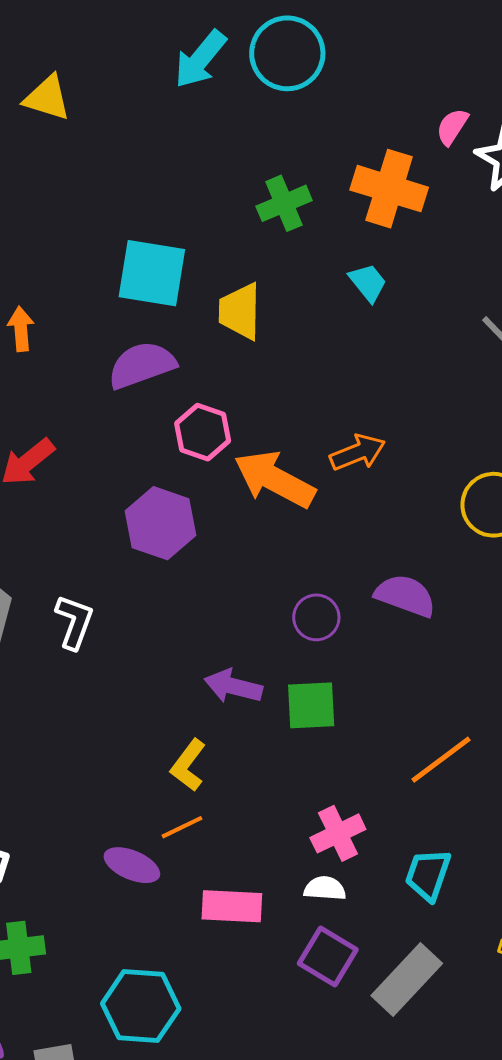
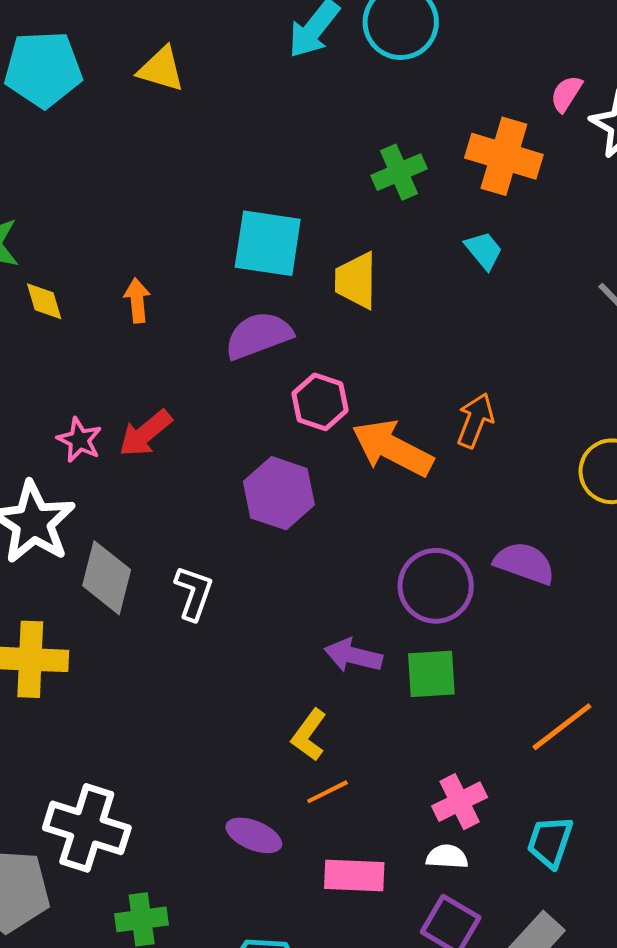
orange arrow: (358, 452) -> (475, 420), turned -46
purple circle: (316, 617) -> (436, 586), size x1.6
orange line: (182, 827) -> (327, 792), moved

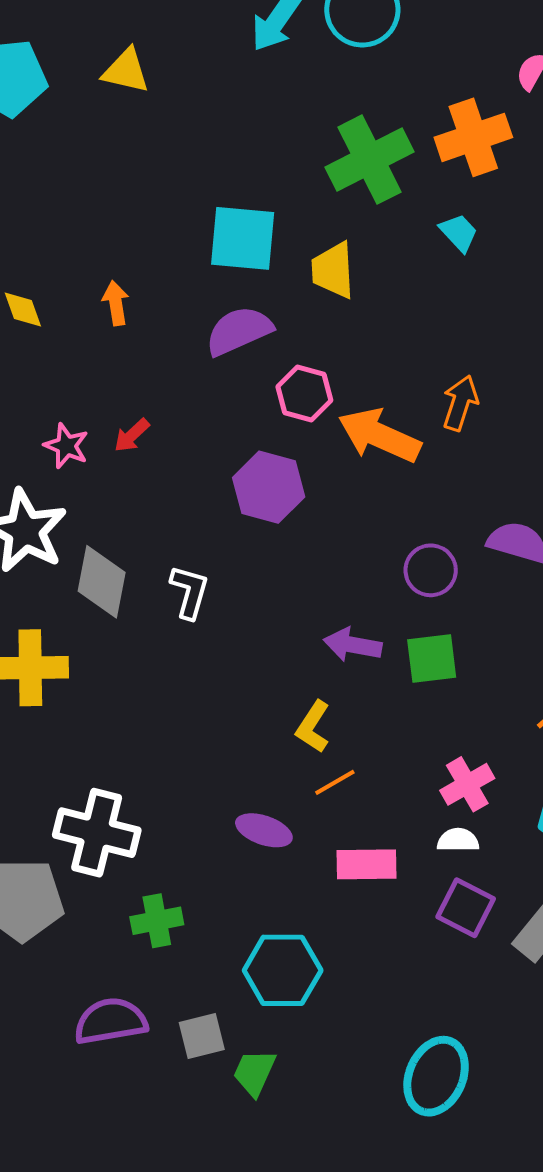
orange cross: (504, 156) -> (473, 137), turned -32
green cross: (399, 172) -> (370, 160), size x1.6
red arrow: (145, 433) -> (132, 435), size x0.7
purple circle: (436, 586) -> (431, 570), size x0.7

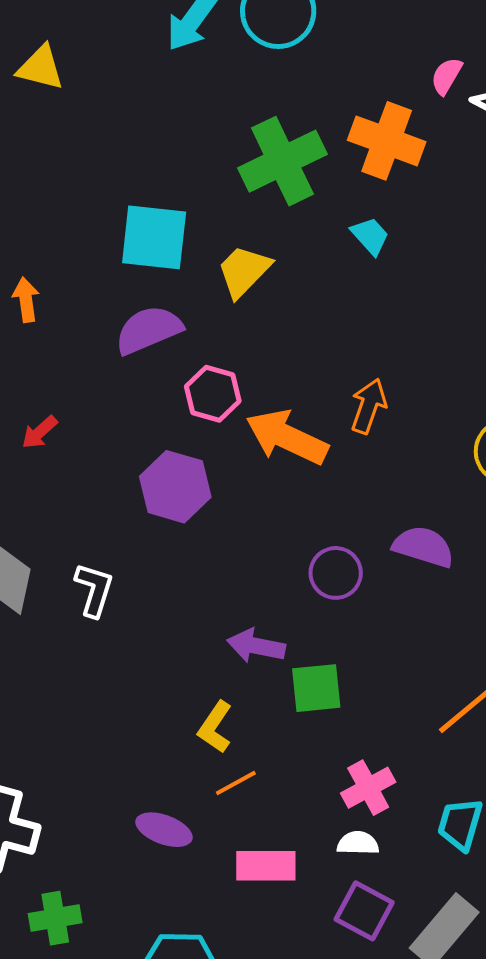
orange cross: (473, 137) -> (387, 141), turned 38
yellow trapezoid: (333, 270) -> (244, 271), turned 46
green square: (432, 658) -> (316, 688), moved

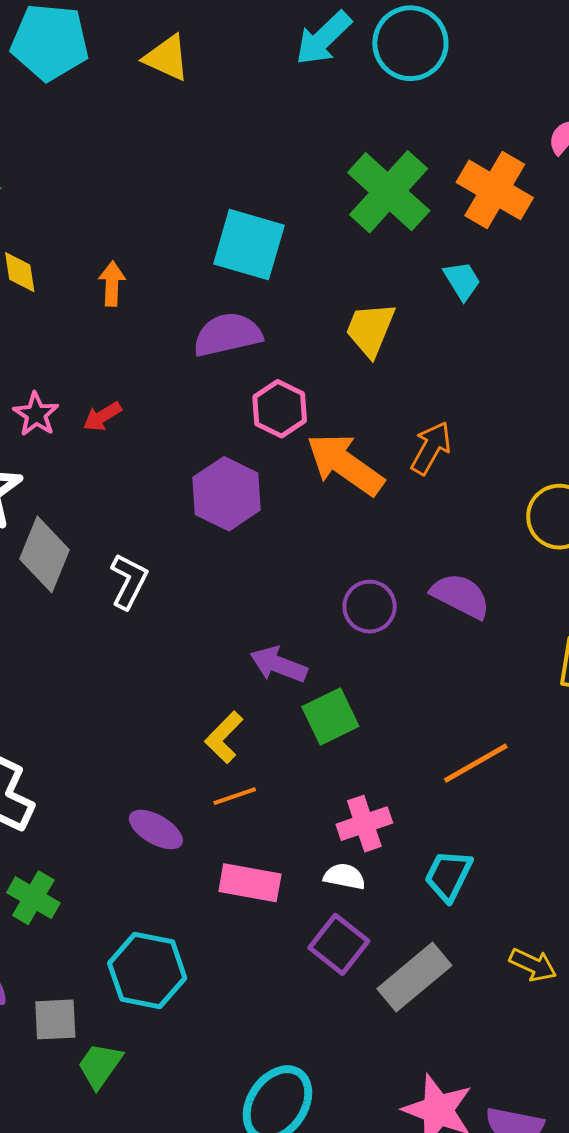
green cross: (282, 161) -> (389, 192), turned -32
yellow trapezoid: (244, 271) -> (370, 329), moved, turned -32
green square: (316, 688) -> (330, 716), turned -30
green cross: (55, 918) -> (33, 898), turned 30

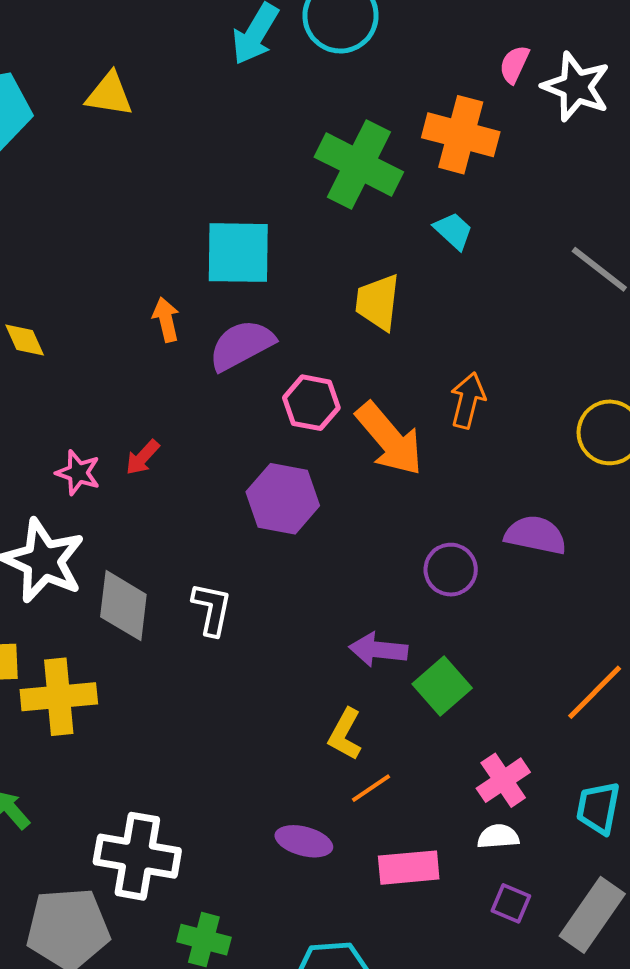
orange arrow: (112, 284) -> (166, 320), moved
orange arrow: (345, 464) -> (389, 439), turned -150
purple square: (339, 944) -> (511, 903), size x0.7

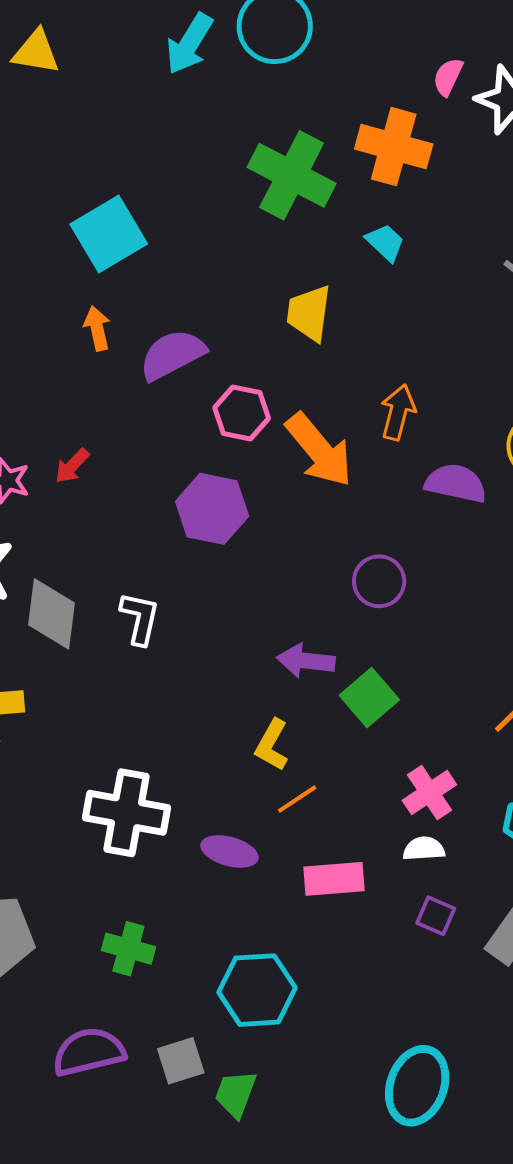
yellow triangle: (109, 94) -> (36, 52), moved
cyan square: (238, 253) -> (109, 234), moved, turned -32
purple semicircle: (536, 535) -> (456, 483), moved
white cross: (137, 856) -> (126, 813), moved

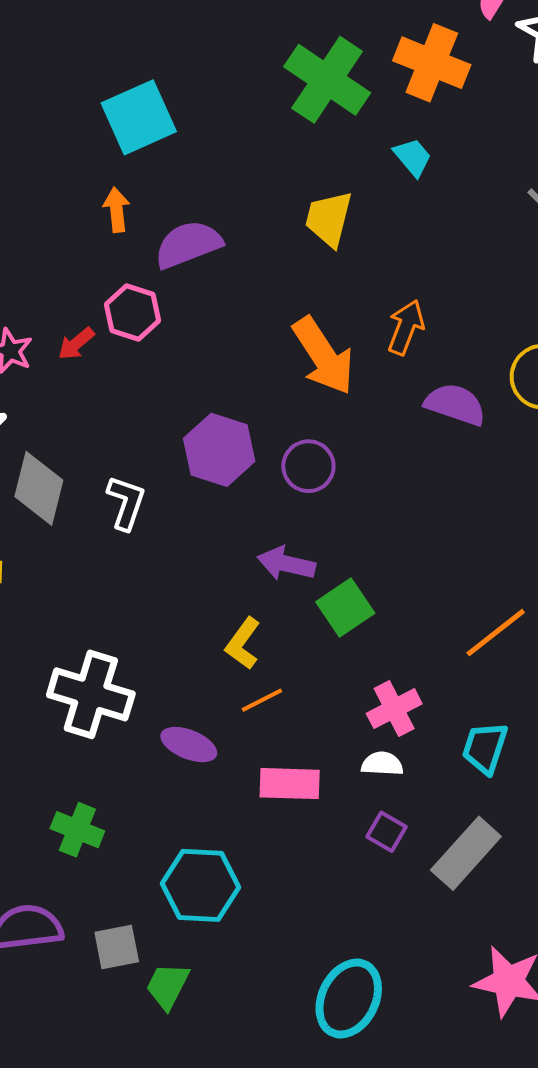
pink hexagon: (242, 413) -> (133, 313), moved
purple hexagon: (212, 509) -> (219, 450), moved
purple circle: (379, 581) -> (308, 466), moved

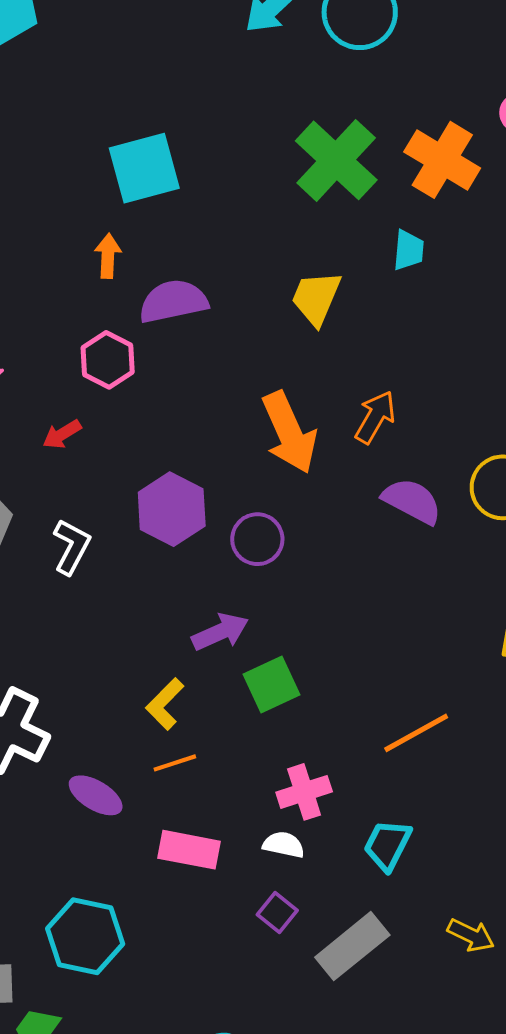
cyan trapezoid: (413, 157) -> (408, 250), turned 36
red arrow: (76, 344) -> (62, 434), moved
purple arrow: (286, 564) -> (220, 632), turned 134

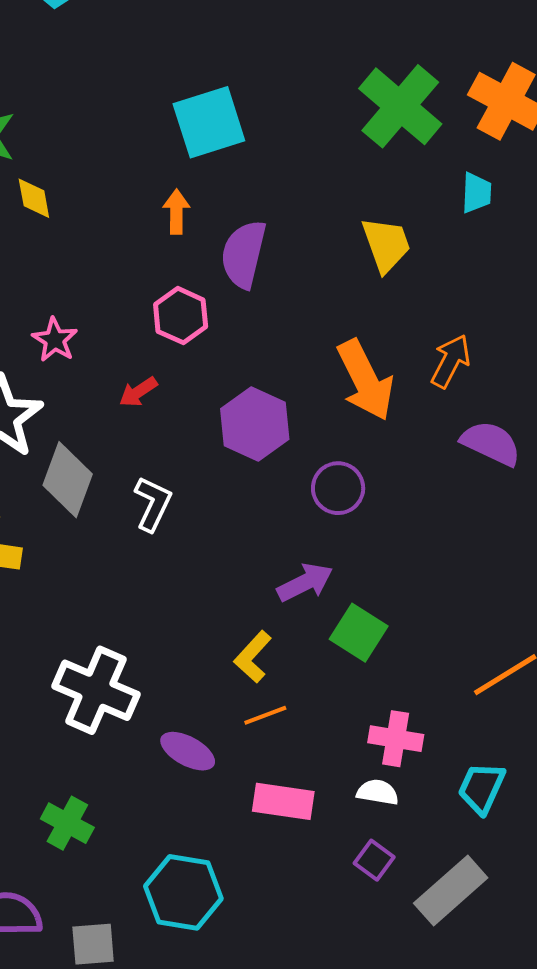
yellow trapezoid: (316, 298) -> (386, 245), turned 140
purple semicircle: (173, 301) -> (244, 254), turned -62
purple hexagon: (172, 509) -> (255, 424), moved
green square: (271, 684) -> (359, 633), turned -30
pink cross: (304, 792) -> (396, 739), turned 30

